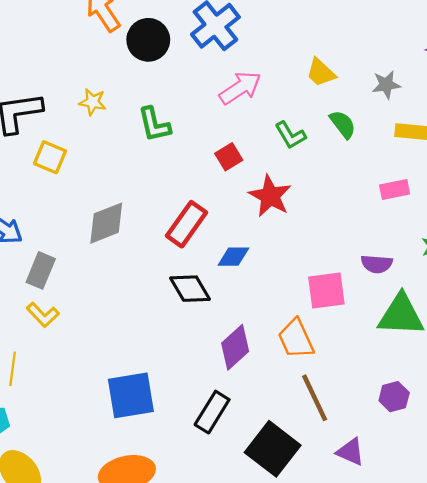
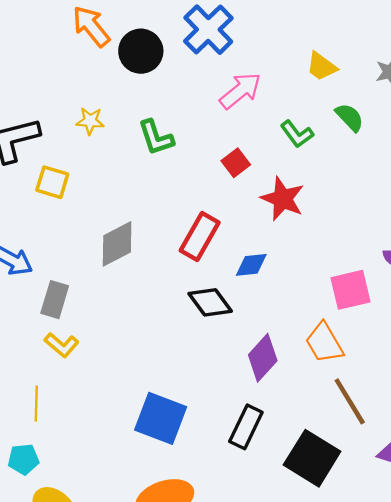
blue square: (131, 395) -> (161, 418), turned 36

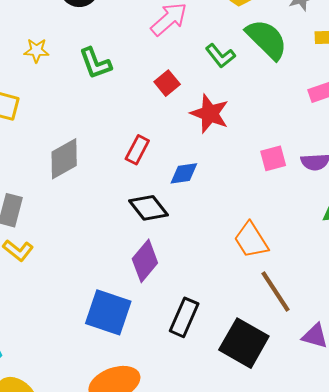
green semicircle: (350, 117) -> (267, 39), size x1.6
red rectangle: (200, 237) -> (137, 150), size x0.7
pink square: (350, 290) -> (273, 158), moved, size x0.7
purple diamond: (263, 358) -> (145, 261), moved

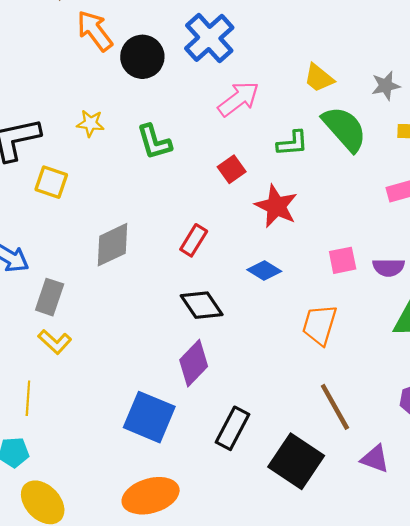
green L-shape: (220, 56) -> (292, 143), turned -60
blue diamond: (184, 173) -> (264, 270), moved, turned 36
orange trapezoid: (251, 240) -> (320, 325), moved, turned 45

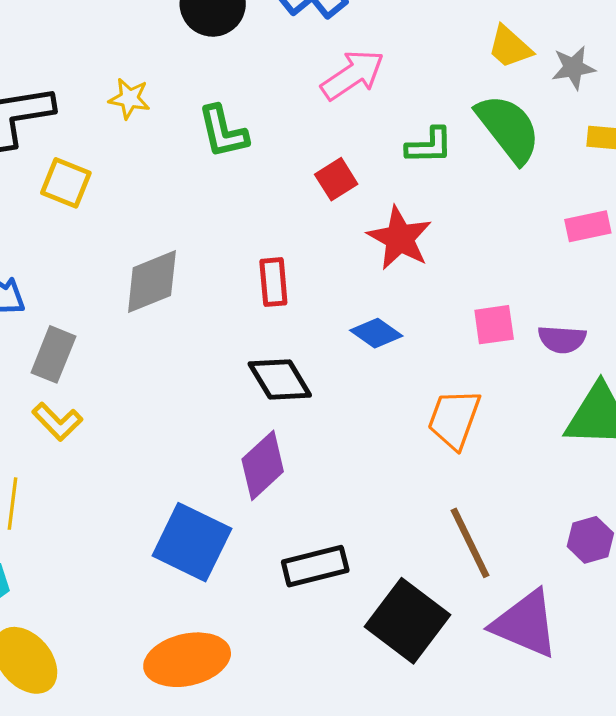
yellow trapezoid: (319, 78) -> (510, 47), moved
red rectangle: (194, 240) -> (273, 282), turned -40
black rectangle: (232, 428) -> (315, 566), turned 45
purple triangle: (375, 459) -> (525, 624), size x1.6

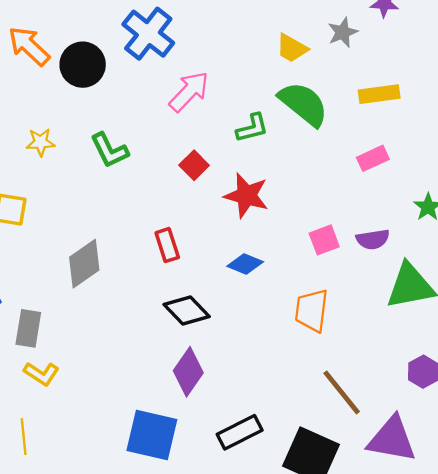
gray star: (573, 68) -> (343, 32), moved

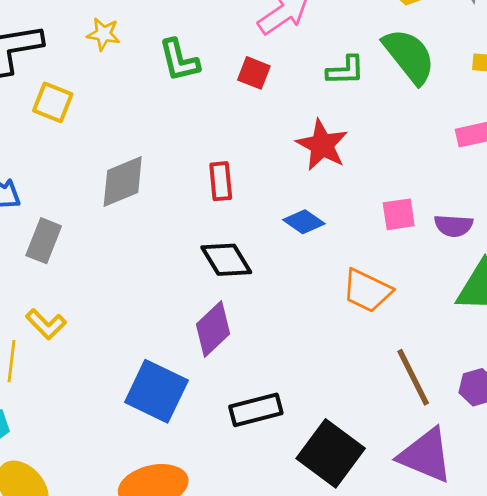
red square: (194, 165) -> (254, 73), moved, turned -36
orange trapezoid: (312, 310) -> (367, 291), turned -84
yellow L-shape: (41, 374) -> (46, 324), moved
brown line: (342, 392) -> (413, 377), moved

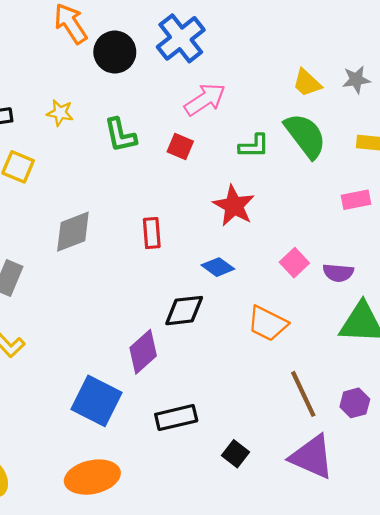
pink square: (399, 214) -> (294, 263), turned -36
black diamond: (226, 260) -> (184, 311), moved, turned -66
black square: (331, 453) -> (236, 454), size x0.5

